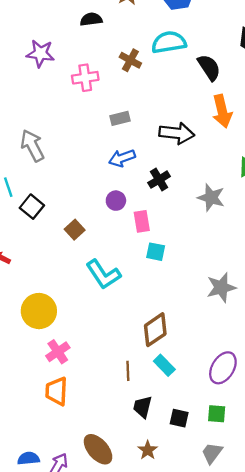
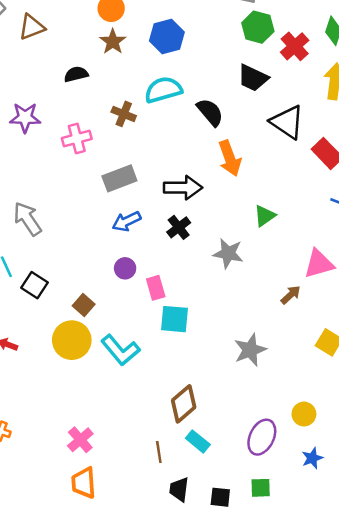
gray rectangle: (120, 118) -> (119, 178), size x1.5
black cross: (159, 180) -> (179, 227), moved
cyan square: (156, 252) -> (175, 319), size x1.4
yellow circle: (39, 311) -> (72, 340), moved

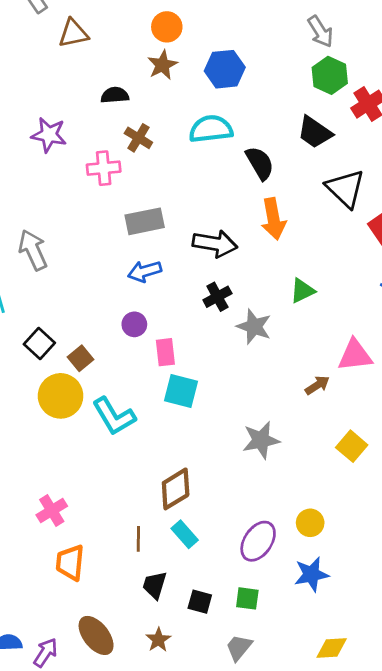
brown cross: (124, 114) -> (138, 138), moved
black cross: (179, 227) -> (217, 297), moved
black square: (34, 285) -> (39, 344), moved
blue star: (312, 458) -> (311, 574), size x1.4
orange trapezoid: (84, 483) -> (70, 563), moved

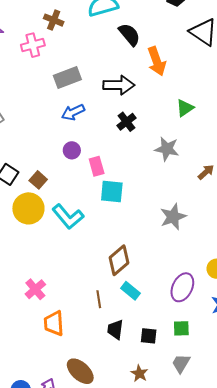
black semicircle: (260, 163) -> (129, 35), moved
gray star: (254, 327) -> (167, 149), moved
brown star: (158, 640) -> (139, 373), moved

